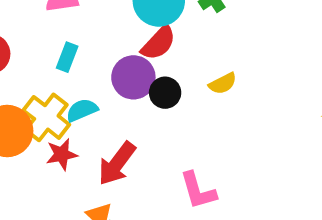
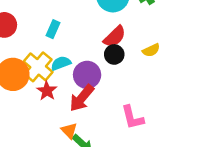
red semicircle: (159, 43) -> (115, 37), moved
purple circle: (133, 77) -> (87, 75), moved
red star: (62, 154) -> (47, 91), turned -30

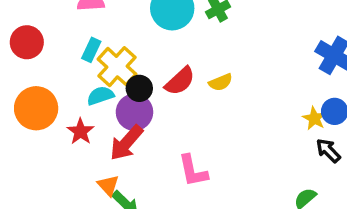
red semicircle: (115, 37) -> (180, 81), moved
black circle: (114, 54) -> (139, 88), moved
yellow cross: (38, 67) -> (117, 67), moved

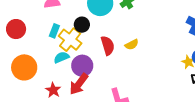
red semicircle: (180, 81) -> (108, 46), turned -60
black circle: (139, 88) -> (82, 25), moved
red star: (80, 131) -> (53, 90), moved

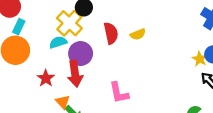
cyan rectangle: (54, 31) -> (19, 27), moved
red arrow: (79, 84) -> (75, 74), turned -50

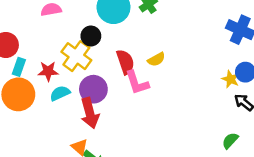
cyan semicircle: (58, 42) -> (60, 93), moved
red star: (46, 78) -> (48, 71), moved, turned -30
pink L-shape: (119, 93) -> (137, 83), moved

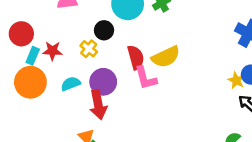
yellow cross: (76, 56) -> (89, 49), size x0.6
yellow semicircle: (156, 59) -> (166, 57), size x1.6
red star: (48, 71) -> (52, 51), moved

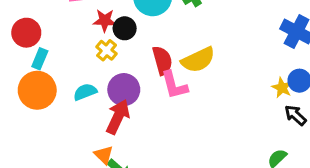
red star: (52, 51) -> (105, 21), moved
red arrow: (98, 105) -> (118, 117), turned -144

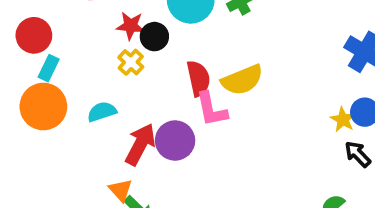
purple circle: (124, 90) -> (175, 141), moved

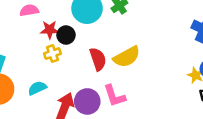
yellow cross: (131, 62) -> (52, 54), turned 35
pink L-shape: (211, 109) -> (114, 96), moved

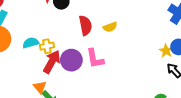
yellow cross: (52, 54) -> (47, 46), moved
yellow semicircle: (127, 57) -> (110, 27), size x0.6

